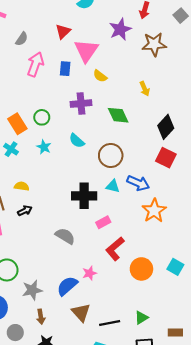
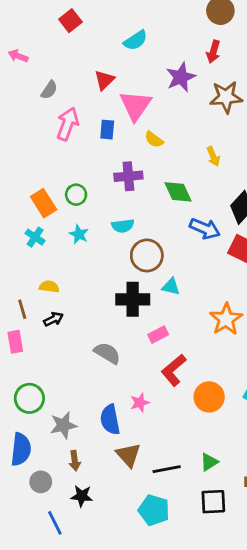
cyan semicircle: (77, 141) -> (123, 226), turned -49
brown circle: (111, 155) -> (147, 255), moved
blue arrow: (138, 183) -> (205, 229), moved
blue semicircle: (67, 286) -> (110, 420), turned -60

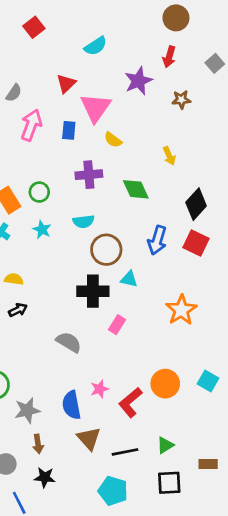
brown star: (226, 97) -> (181, 100), size x0.6
blue arrow: (205, 229) -> (157, 240), moved, turned 84
pink rectangle: (158, 335) -> (117, 325), turned -30
red L-shape: (174, 370) -> (130, 402), moved

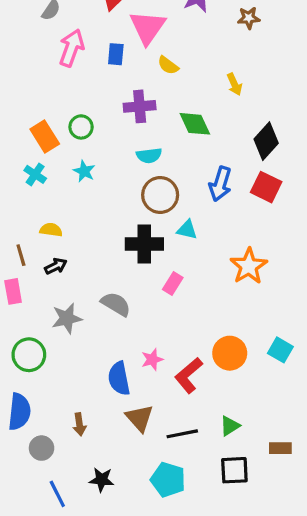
cyan semicircle: (84, 222) -> (149, 155), moved
gray star: (27, 410) -> (67, 318), moved
black star: (45, 477) -> (102, 480), moved

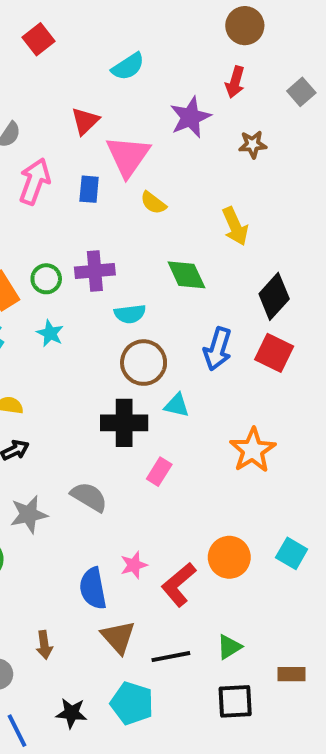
yellow arrow: (234, 84) -> (235, 226), size x1.4
purple cross: (140, 106) -> (95, 271), moved
cyan pentagon: (168, 480) -> (132, 703), moved

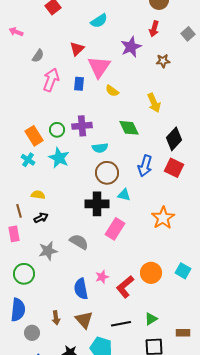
cyan star: (50, 333) -> (59, 158), size x1.5
pink rectangle: (159, 472) -> (115, 229), size x1.5
brown triangle: (118, 637) -> (84, 320), moved

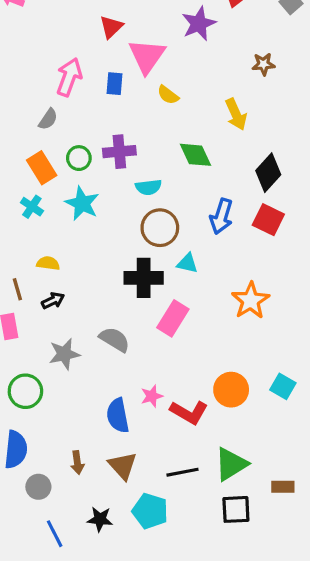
gray semicircle: (38, 56) -> (48, 119), moved
brown star: (163, 61) -> (263, 64), moved
red L-shape: (125, 287) -> (189, 412), turned -110
green triangle: (151, 319) -> (231, 464), size x1.6

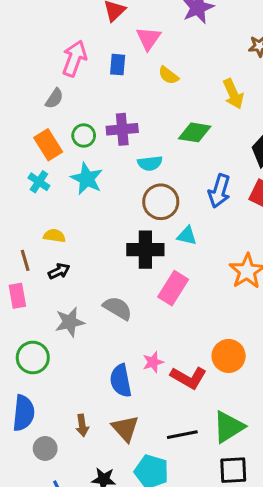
pink triangle: (147, 56) -> (148, 38), size x0.7
green diamond: (195, 155) -> (195, 132), turned -56

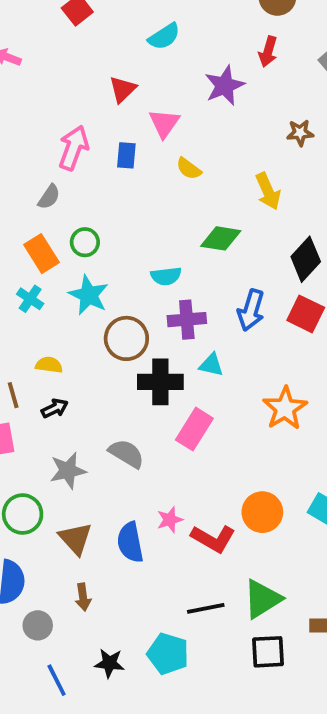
purple cross: (122, 129) -> (187, 320), moved
brown circle: (161, 202) -> (126, 338), moved
brown triangle: (125, 428) -> (75, 539), moved

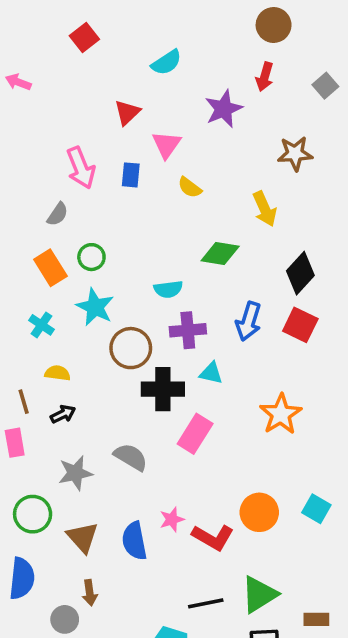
brown star: (300, 133) -> (295, 154), size x1.4
pink arrow: (74, 148) -> (81, 168), turned 138
cyan cross: (30, 299) -> (41, 325), moved
gray circle: (38, 625) -> (65, 619), moved

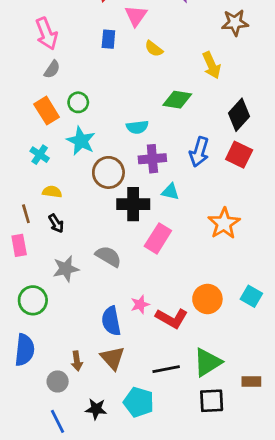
pink arrow: (81, 168) -> (47, 34), moved
black arrow: (63, 414) -> (56, 223), turned 84
brown triangle: (83, 537) -> (113, 358), moved

